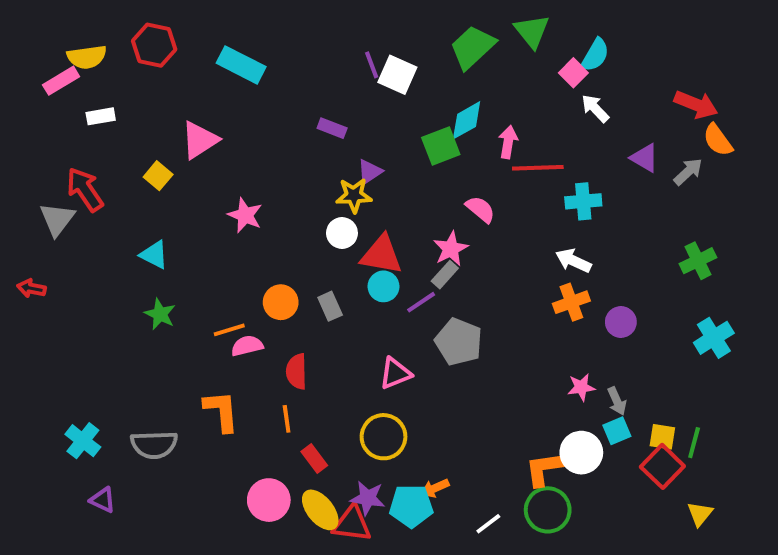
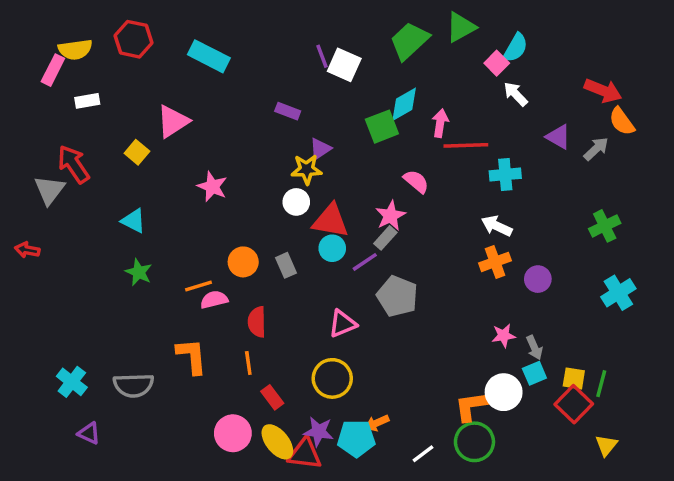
green triangle: (532, 31) -> (461, 27), turned 40
pink rectangle: (61, 81) -> (53, 70), turned -32

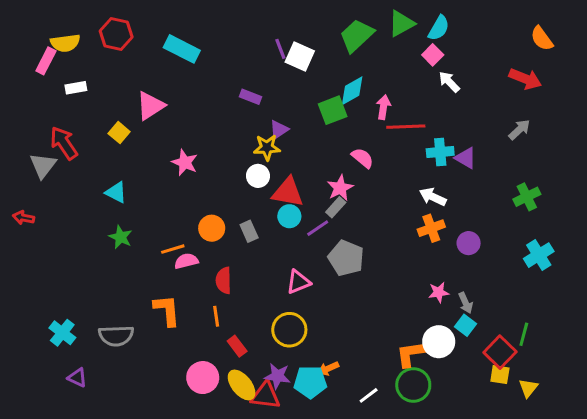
cyan semicircle: (516, 48) -> (439, 28), moved
orange semicircle: (622, 121) -> (542, 38), moved
purple triangle: (558, 137) -> (466, 158), moved
cyan square: (534, 373) -> (466, 325), turned -30
yellow square: (574, 378) -> (500, 375), moved

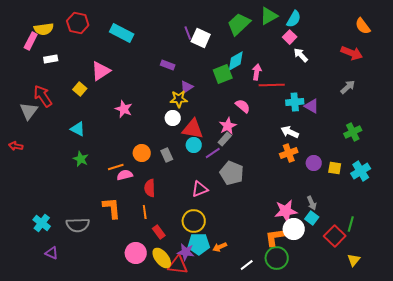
pink star: (439, 292) -> (286, 211), moved, size x1.6
yellow square: (500, 375) -> (335, 168), moved
cyan pentagon: (310, 382) -> (199, 244), moved

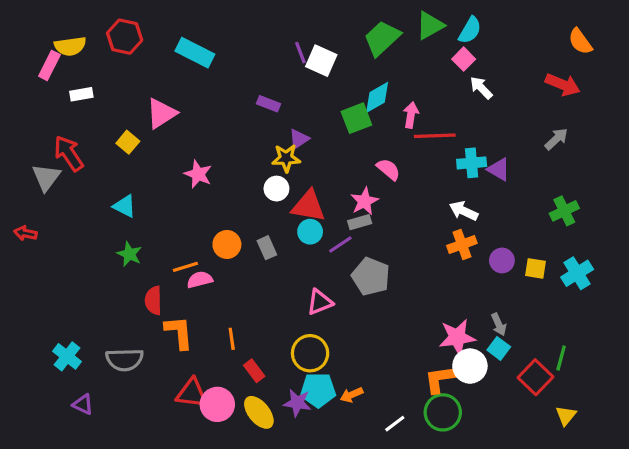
gray rectangle: (225, 139) -> (360, 222), turned 32
red semicircle: (150, 188) -> (153, 300), moved
red triangle: (178, 265) -> (192, 393), moved

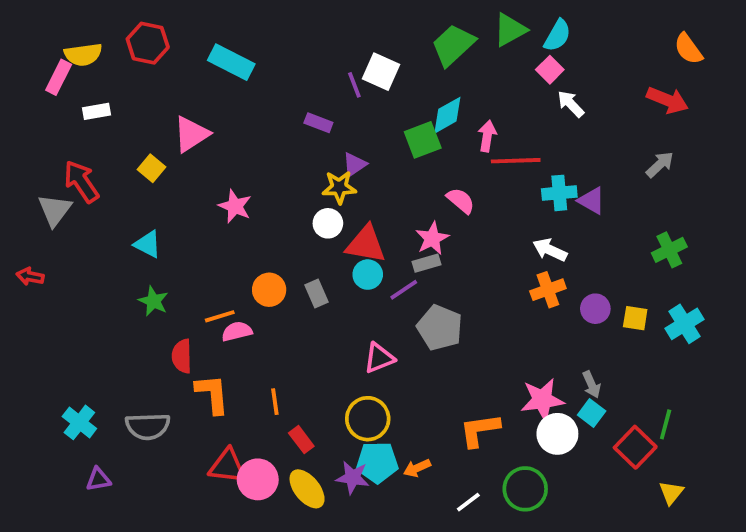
purple line: (300, 53) -> (354, 85), moved
orange L-shape: (441, 379) -> (480, 430), moved
purple triangle: (83, 404) -> (98, 479), turned -35

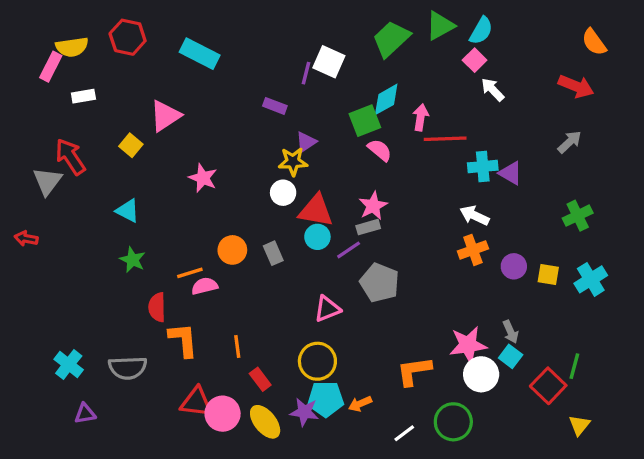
purple line: (354, 85) -> (306, 73), turned 35
pink semicircle: (461, 201) -> (380, 150), moved

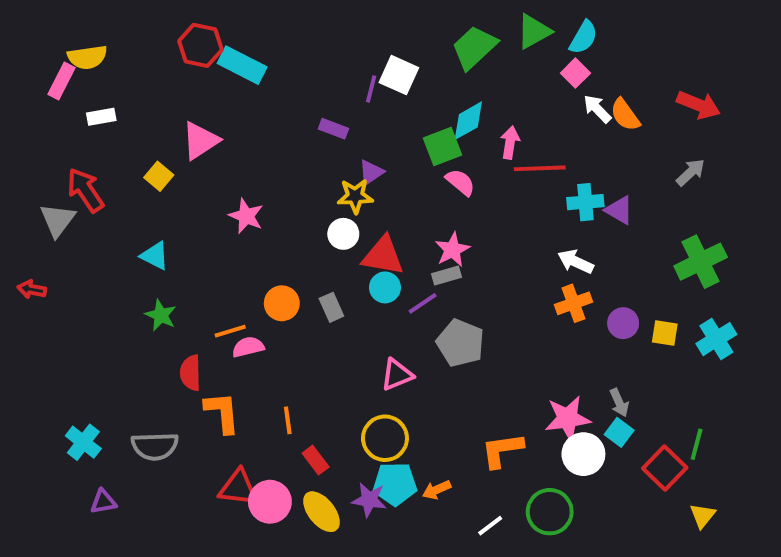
red hexagon: (128, 37) -> (200, 45), moved
orange semicircle: (594, 42) -> (625, 115), moved
green cross: (578, 216) -> (701, 262), size x1.4

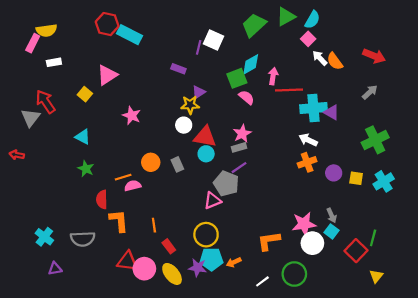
cyan cross: (585, 202) -> (313, 108), size x1.4
purple line: (423, 303) -> (239, 168), moved
gray pentagon: (460, 343) -> (226, 184), moved

